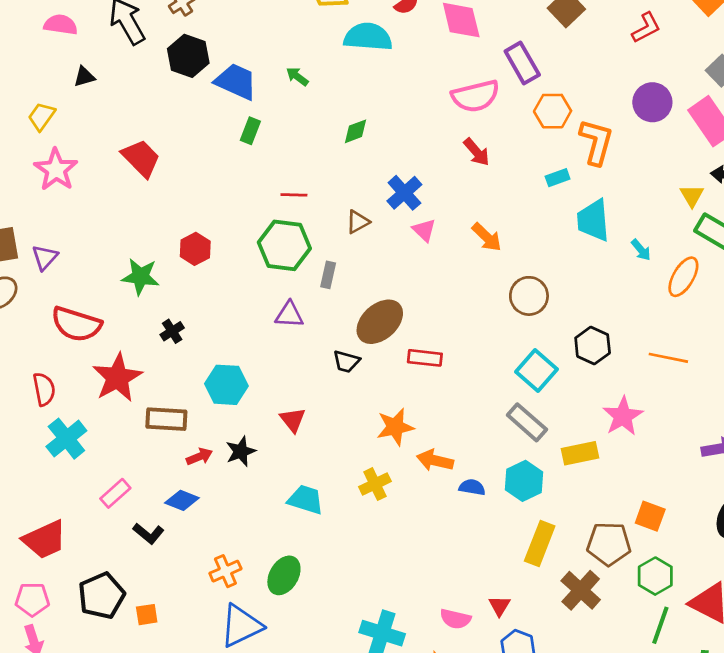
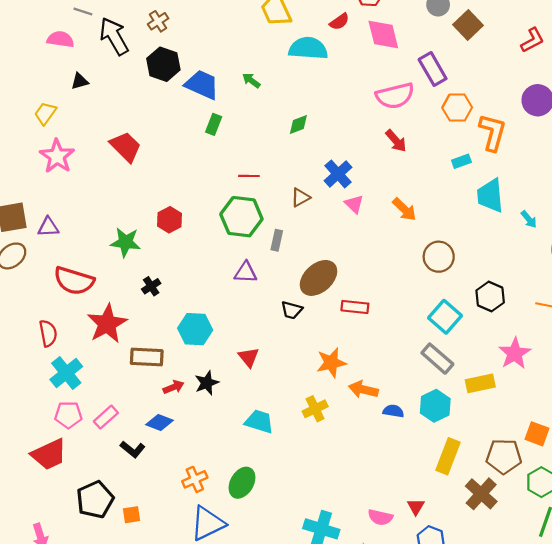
purple triangle: (45, 257) -> (48, 227), turned 45
pink pentagon: (32, 599) -> (68, 415), moved

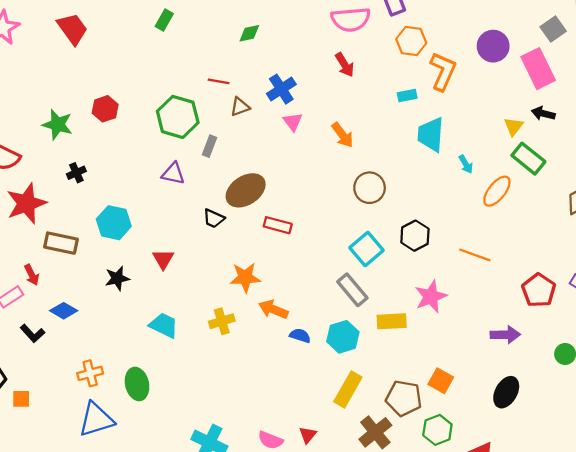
red line: (249, 176) -> (219, 81), moved
red arrow: (174, 387) -> (32, 275), moved, turned 78
green ellipse: (242, 483) -> (137, 384), turned -52

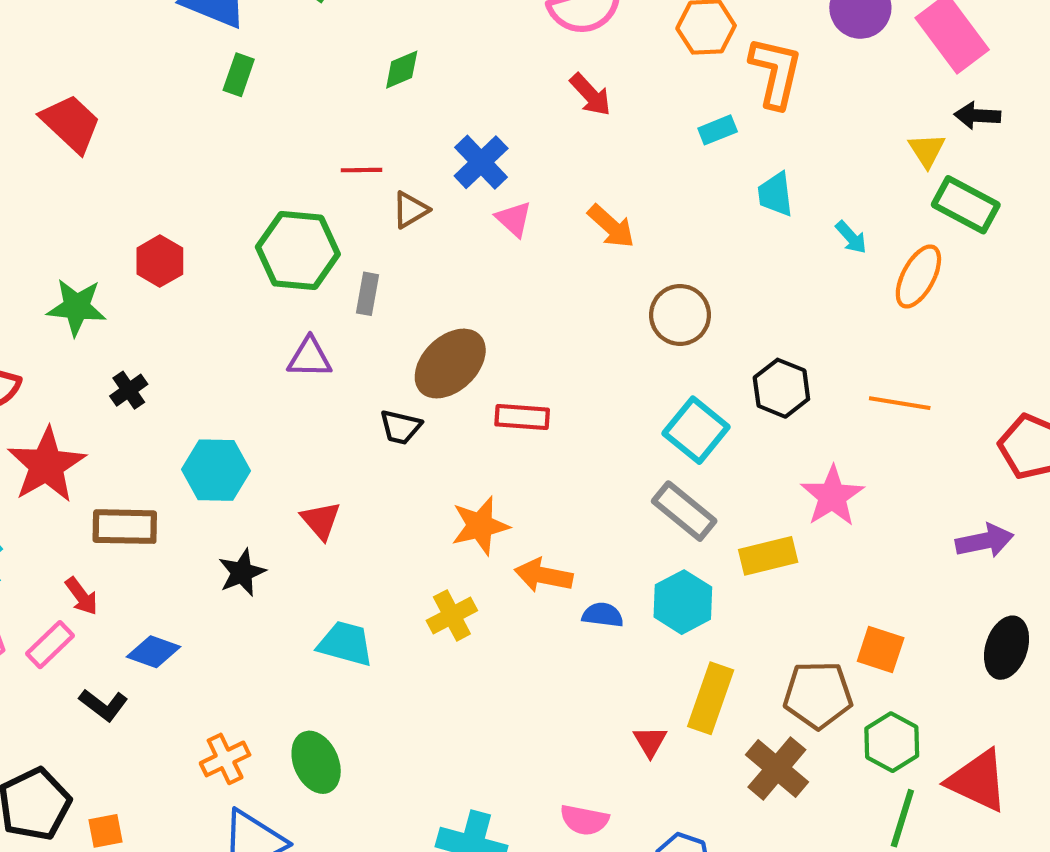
cyan trapezoid: (431, 134) -> (775, 194), size x0.7
red triangle: (308, 435) -> (650, 741), moved

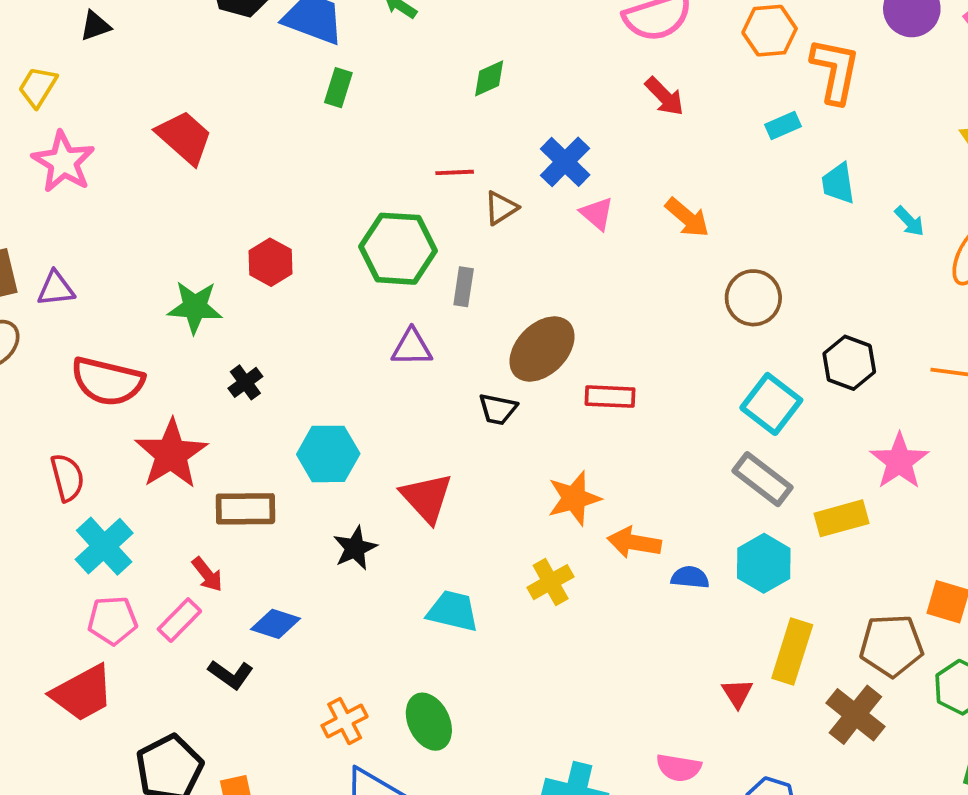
red triangle: (321, 520) -> (427, 498), size x1.4

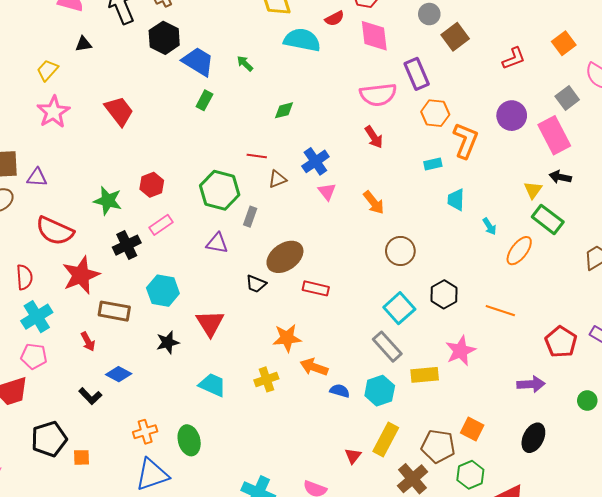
black cross: (245, 382) -> (127, 245), size x1.5
pink rectangle: (179, 620) -> (161, 225), moved

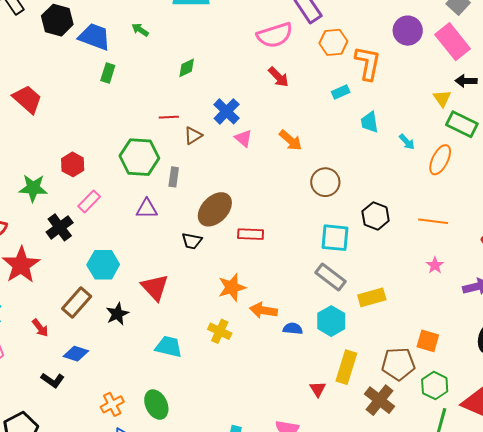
cyan square: (399, 308) -> (335, 238), turned -32
brown rectangle: (114, 311) -> (77, 302), moved, turned -48
pink star: (460, 351) -> (435, 265), moved, size x0.6
yellow cross: (266, 379) -> (220, 331), turned -35

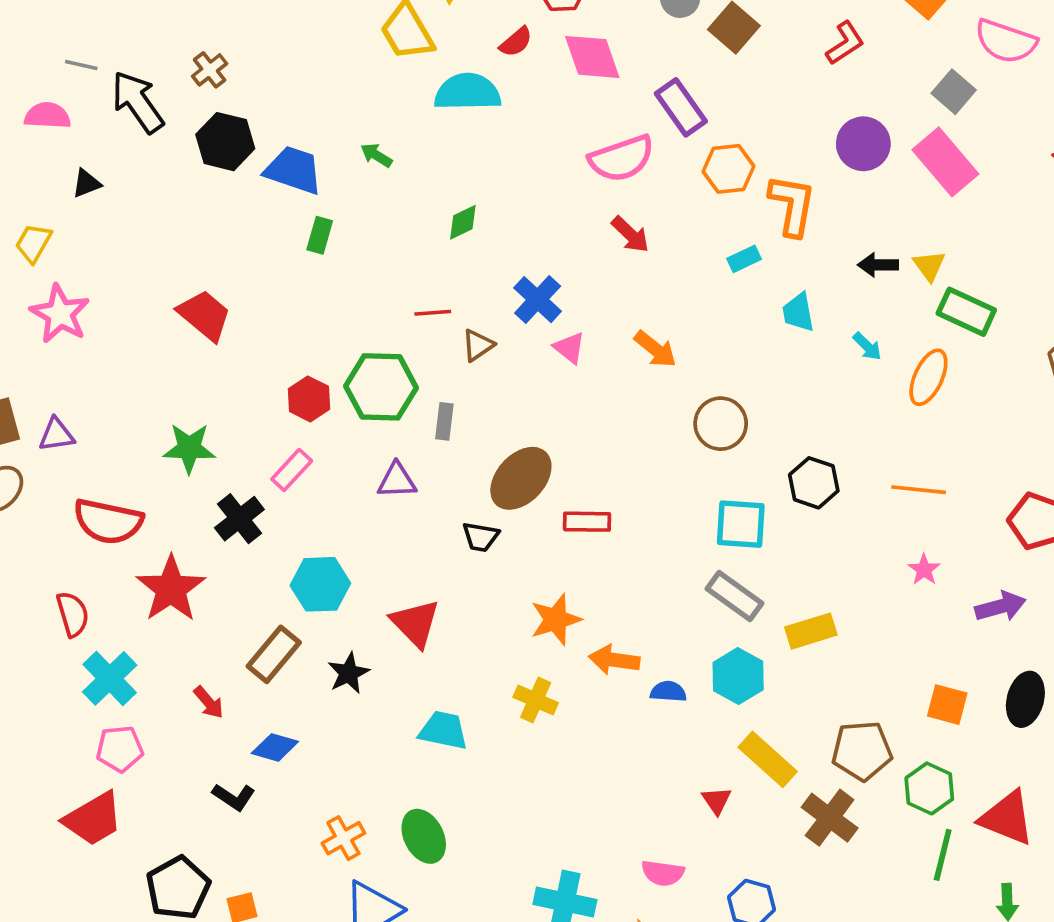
black arrow: (466, 81) -> (878, 265), moved
red trapezoid: (27, 99) -> (205, 315), moved
red hexagon: (73, 164) -> (309, 399), moved
orange square: (428, 341) -> (947, 705), moved
yellow rectangle: (346, 367) -> (768, 759), turned -64

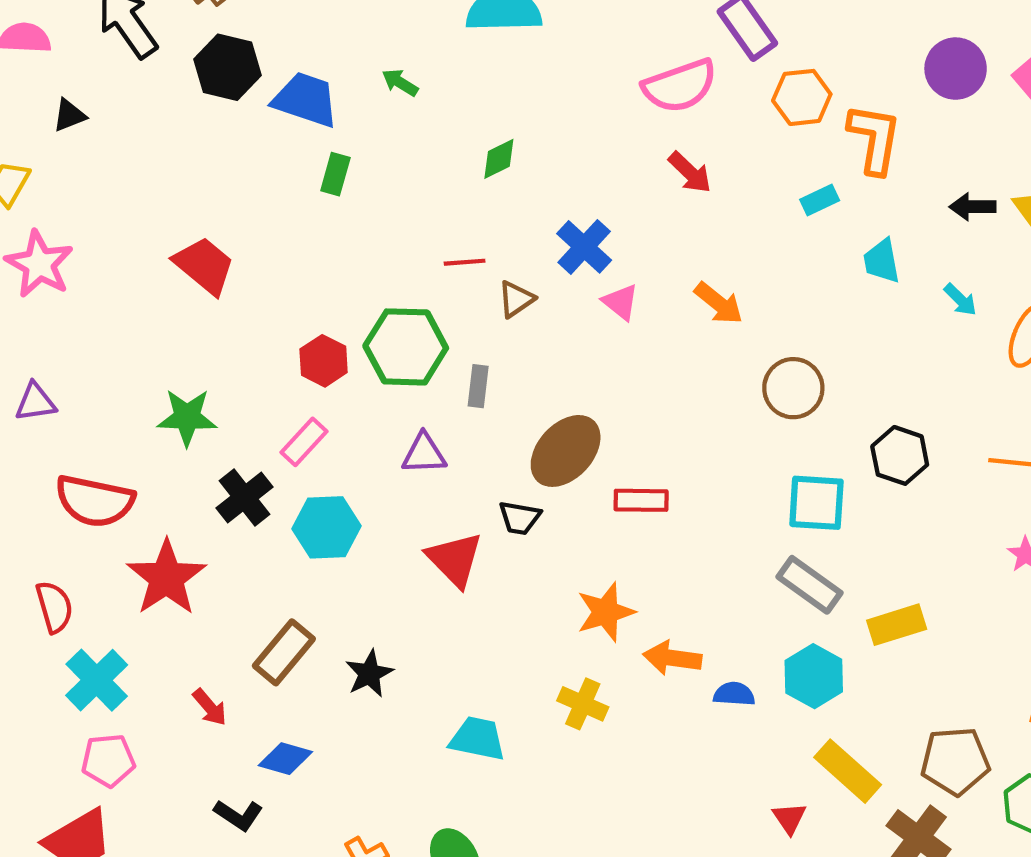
cyan hexagon: (320, 584) -> (327, 527), moved
red triangle: (415, 623) -> (455, 559), moved

